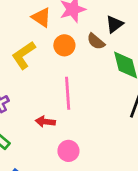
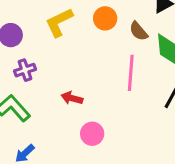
brown semicircle: (96, 41) -> (139, 31), moved
pink line: (68, 93) -> (131, 73), moved

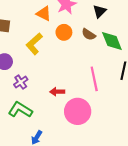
pink line: (131, 73) -> (94, 79), moved
pink circle: (92, 134) -> (78, 111), size x1.6

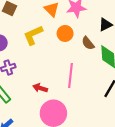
pink line: (94, 79) -> (71, 76), moved

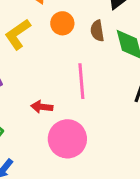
brown semicircle: (88, 43) -> (97, 31), turned 40

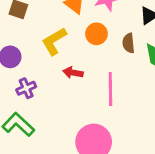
red arrow: (42, 107) -> (73, 73), moved

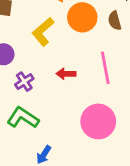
orange circle: (96, 34) -> (82, 17), size x1.4
red arrow: (73, 73) -> (66, 74), moved

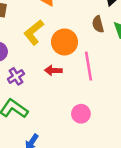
orange circle: (82, 17) -> (65, 42), moved
pink circle: (98, 121) -> (81, 114), size x0.6

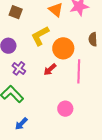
red arrow: (53, 70) -> (50, 70), turned -56
purple cross: (16, 76) -> (19, 68), turned -32

